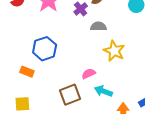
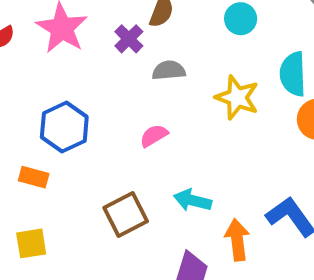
yellow star: (114, 51) -> (237, 97), moved
pink semicircle: (89, 74) -> (154, 136), moved

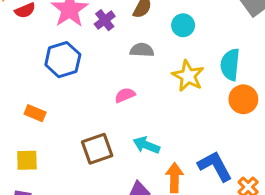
cyan circle: (241, 19) -> (183, 25), moved
purple cross: (129, 39) -> (105, 20), moved
blue hexagon: (64, 127) -> (63, 60), moved

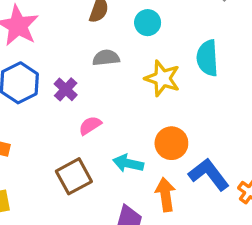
purple cross: (105, 20) -> (66, 89), moved
pink semicircle: (125, 95) -> (90, 125), moved
orange circle: (243, 99) -> (171, 143), moved

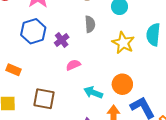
gray semicircle: (106, 58) -> (90, 24), turned 84
brown square: (74, 176) -> (44, 99), moved, turned 30

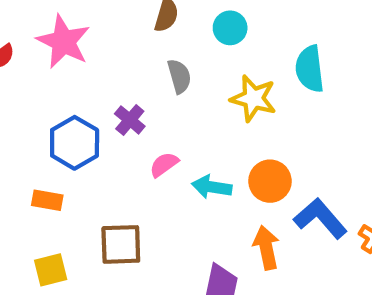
blue hexagon: (33, 31) -> (75, 143), moved
cyan arrow: (93, 92) -> (212, 187), moved

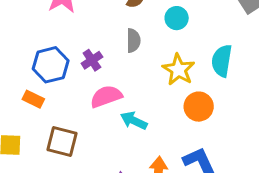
pink semicircle: (164, 165) -> (106, 96), size x1.5
orange circle: (270, 181) -> (199, 107), moved
orange rectangle: (47, 200) -> (33, 99), moved

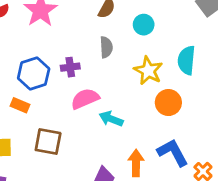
purple cross: (92, 60) -> (70, 67), turned 30

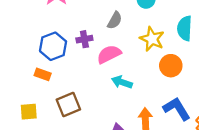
gray semicircle: (106, 47) -> (115, 20), turned 36
pink semicircle: (85, 99) -> (109, 54), moved
brown square: (48, 142) -> (68, 104), turned -30

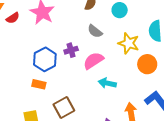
gray semicircle: (115, 20) -> (95, 31), turned 105

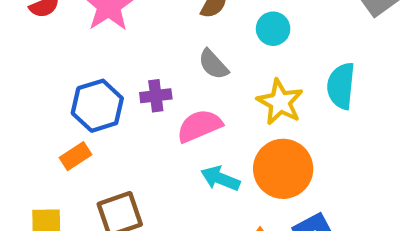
orange circle: (147, 64) -> (283, 169), moved, size x1.4
orange rectangle: (39, 84) -> (75, 156), turned -56

